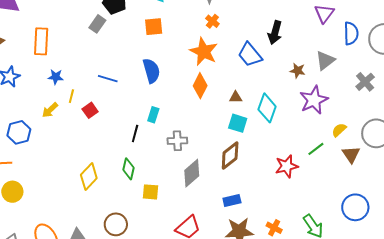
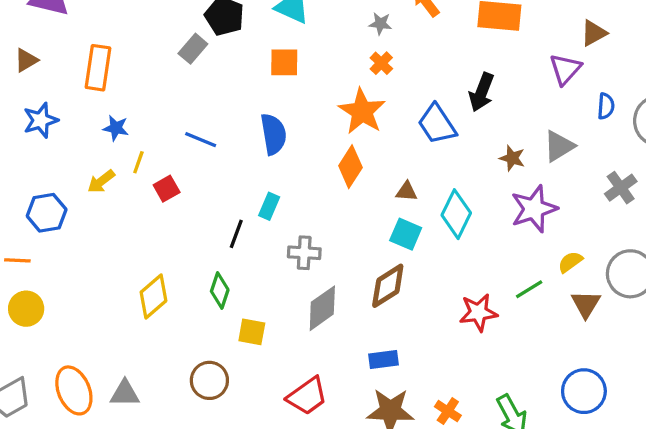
blue semicircle: (351, 33) -> (606, 106), size x0.7
brown circle: (116, 224) -> (209, 380), moved

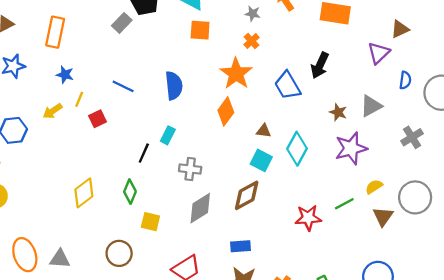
orange square: (284, 62) -> (200, 30), moved

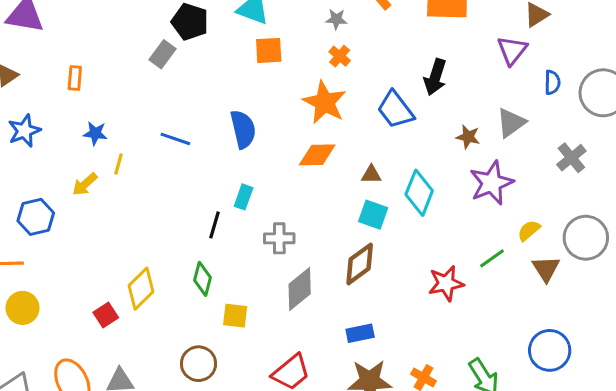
orange rectangle: (55, 32) -> (75, 78), size x0.6
orange diamond: (226, 111) -> (317, 155), turned 60
red square: (97, 119) -> (106, 315), moved

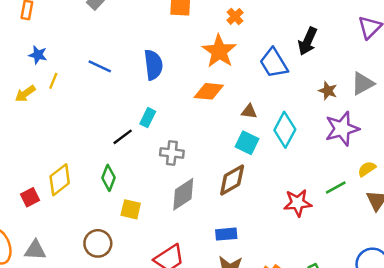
black line: (214, 225) -> (123, 137), turned 30

